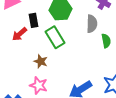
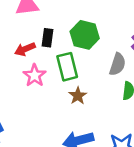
brown star: (41, 61) -> (78, 96), moved
pink star: (39, 85) -> (34, 75), moved

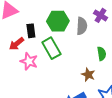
gray semicircle: (117, 64) -> (82, 26), moved
brown star: (78, 96) -> (88, 75), moved

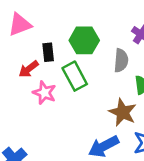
gray semicircle: (82, 26) -> (121, 60), moved
brown star: (88, 75) -> (123, 112), size x1.5

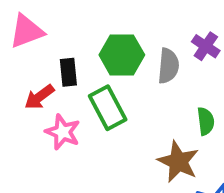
gray semicircle: (121, 60) -> (168, 66), moved

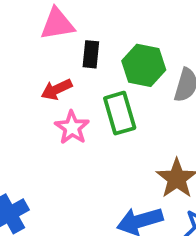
black rectangle: (68, 72) -> (91, 54), moved

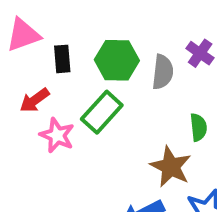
green rectangle: (120, 113) -> (102, 112), turned 69

